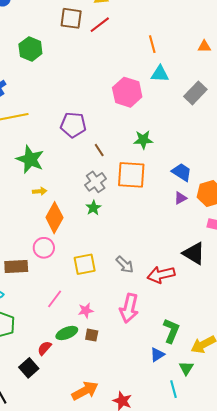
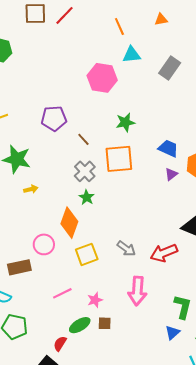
orange triangle: (204, 46) -> (161, 20), moved
orange diamond: (54, 218) -> (69, 223), moved
pink line: (55, 299) -> (62, 293), turned 36

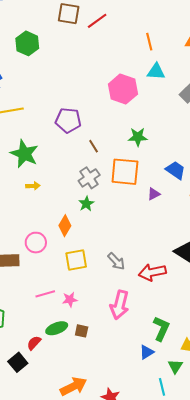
purple triangle: (171, 174) -> (154, 194), moved
orange diamond: (69, 223) -> (65, 226), size x0.7
pink star: (95, 300) -> (70, 300), moved

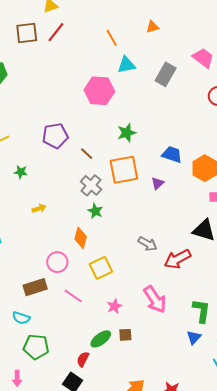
green star: (24, 154) -> (21, 172), moved, size x0.5
gray arrow: (116, 261) -> (148, 244), moved
pink line: (45, 294) -> (73, 296), moved, turned 66
pink star: (70, 300) -> (114, 306), moved
pink arrow: (120, 305) -> (155, 299), turned -32

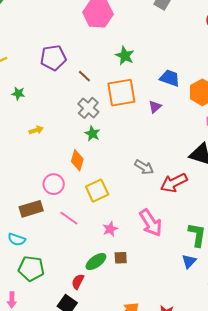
green star: (127, 133) -> (125, 56), turned -30

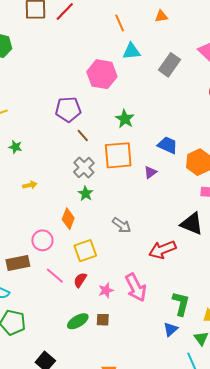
purple pentagon: (53, 58) -> (68, 109), moved
gray arrow: (144, 167) -> (122, 225), moved
pink star: (110, 229) -> (106, 290), moved
red semicircle: (78, 282) -> (80, 280), moved

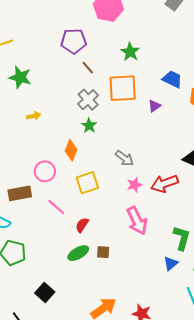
green star: (15, 147) -> (20, 77), size x1.6
red semicircle: (80, 280) -> (82, 225), moved
pink star: (106, 290) -> (135, 185), moved

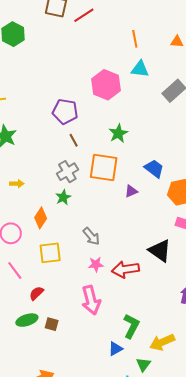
yellow arrow: (34, 116) -> (17, 184), moved

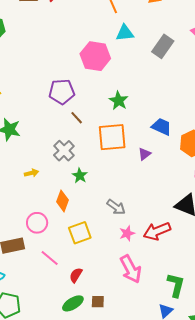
gray cross: (67, 172) -> (64, 151), moved

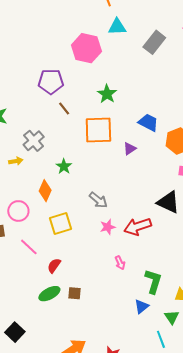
gray cross: (64, 151) -> (34, 141), moved
pink arrow: (131, 269) -> (120, 263), moved, size x0.5

